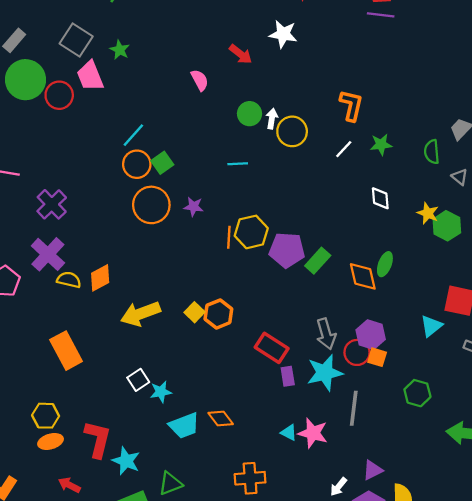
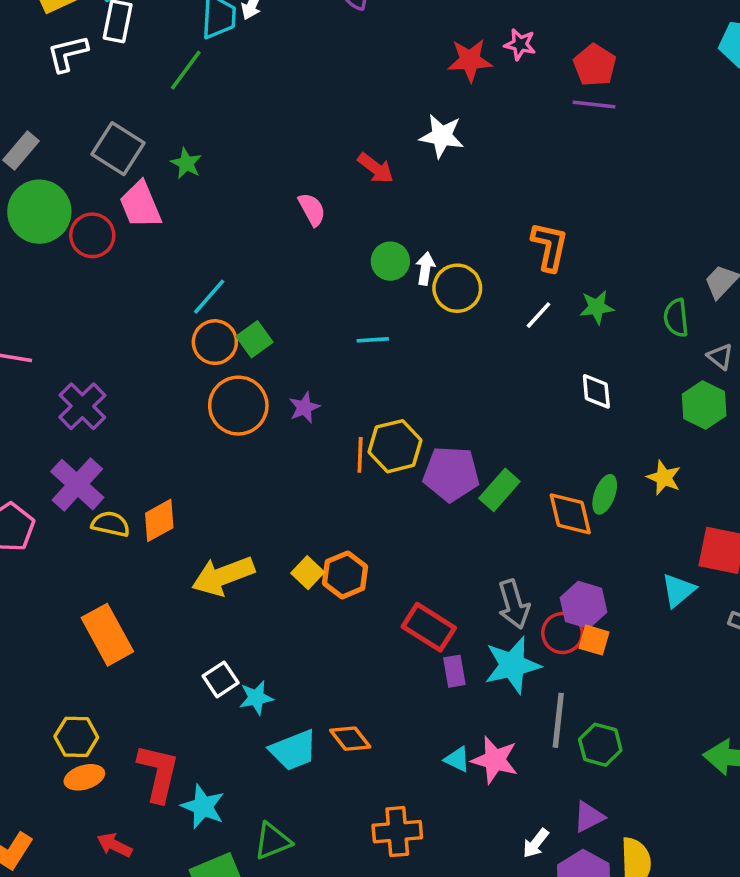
purple star: (194, 207) -> (304, 407), turned -30
yellow star: (428, 213) -> (664, 478), moved
green hexagon: (447, 226) -> (704, 405), moved
green hexagon: (417, 393) -> (600, 745), moved

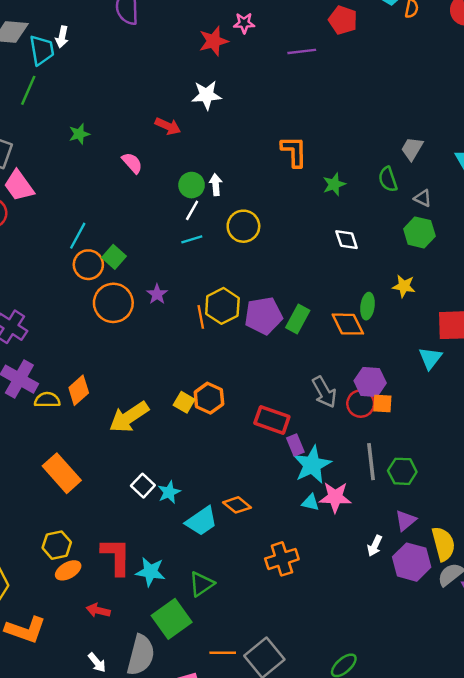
red pentagon: (595, 65) -> (343, 20), moved
green star: (186, 163) -> (79, 134), moved, turned -30
yellow circle: (457, 288) -> (243, 226), moved
white line: (538, 315) -> (192, 210), moved
cyan star: (512, 665) -> (312, 465), moved

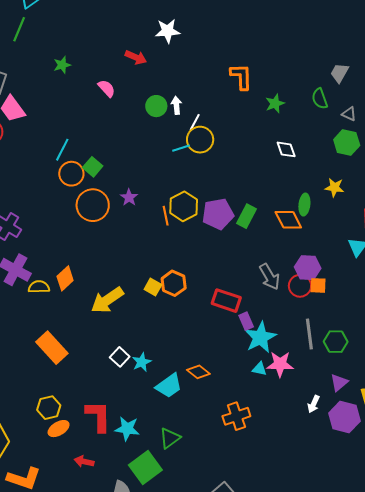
white line: (192, 210) -> (195, 122), moved
cyan line: (192, 239) -> (181, 148), moved

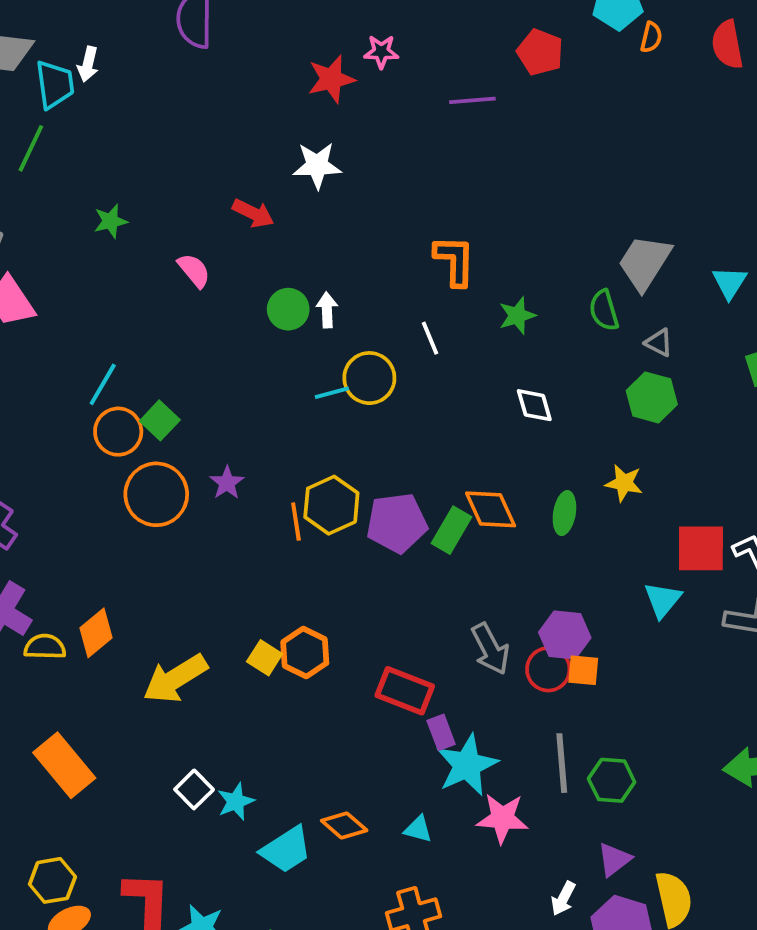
gray trapezoid: (340, 73) -> (645, 262), size x1.5
white line: (195, 122) -> (430, 338), moved, turned -54
orange diamond: (288, 220) -> (491, 509), moved
cyan triangle: (259, 369) -> (418, 829), moved

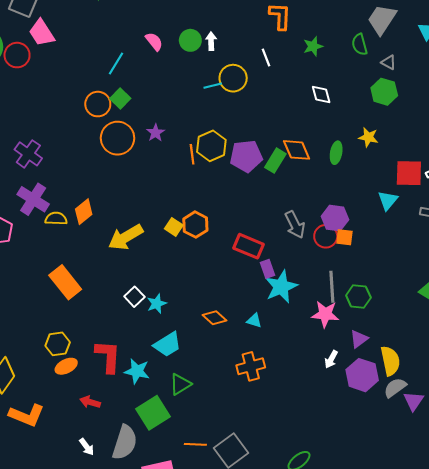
pink semicircle: (194, 270) -> (154, 42), moved
cyan line: (103, 384) -> (116, 64), moved
pink star: (502, 818) -> (325, 314), moved
cyan trapezoid: (286, 850) -> (167, 344), moved

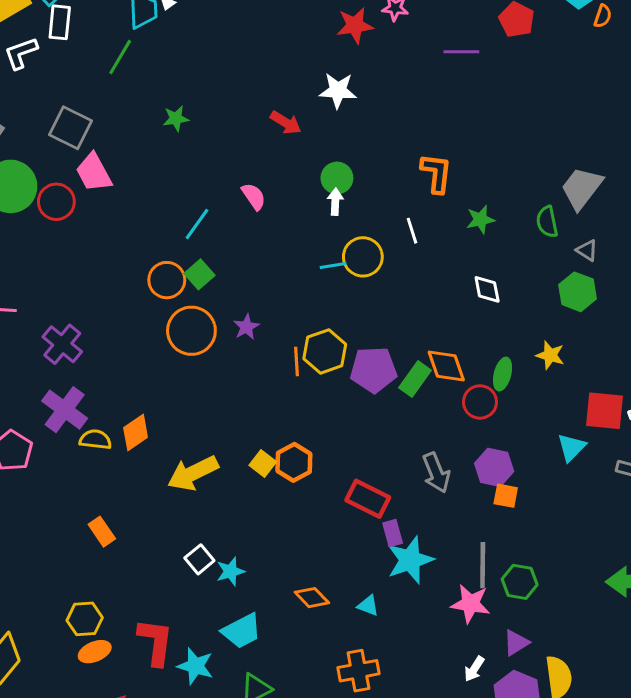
green circle: (190, 40) -> (337, 178), moved
red circle: (326, 236) -> (480, 402), moved
orange rectangle: (65, 282) -> (102, 532), size x0.6

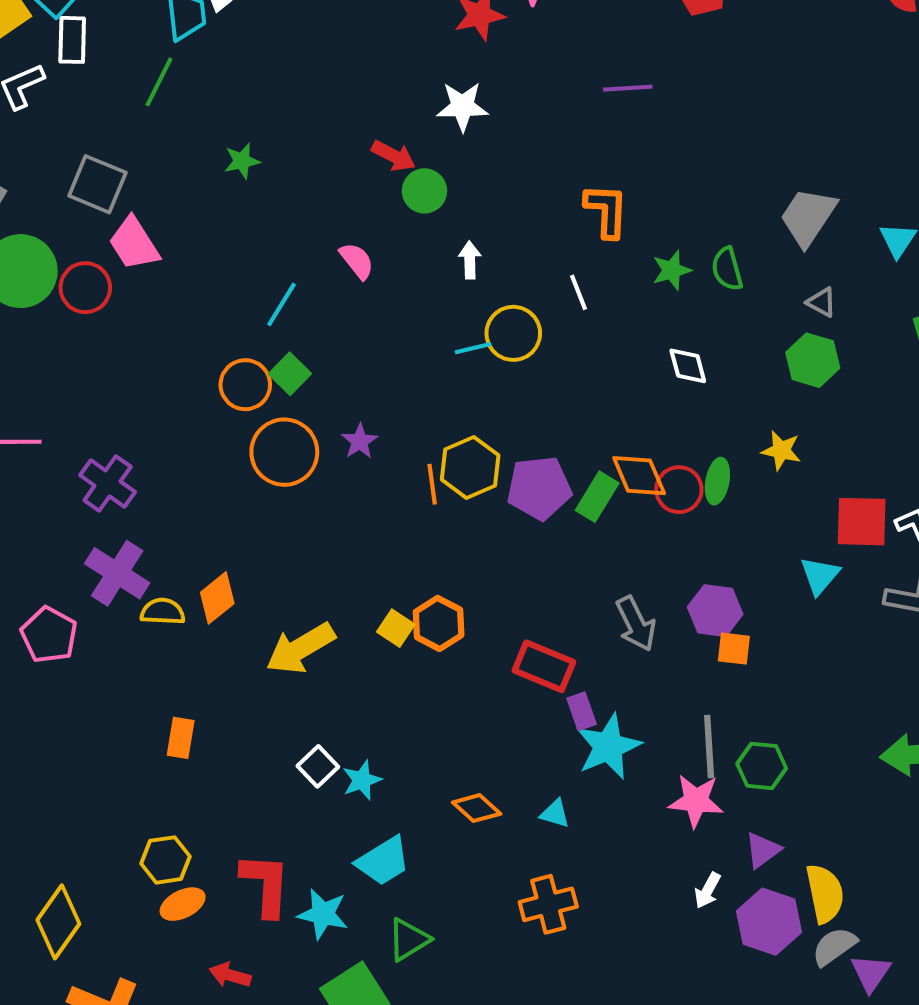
purple line: (461, 52) -> (628, 88), moved
green circle: (337, 178) -> (424, 191), moved
green semicircle: (547, 222) -> (727, 269), moved
red circle: (480, 402) -> (679, 490), moved
orange rectangle: (102, 532) -> (181, 738), turned 48

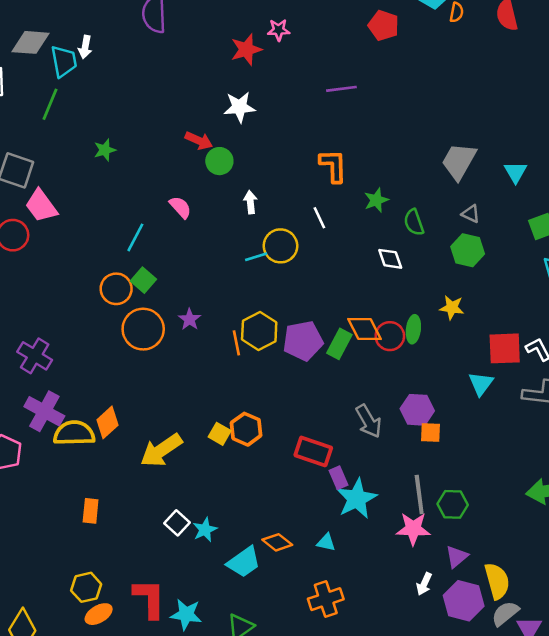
green semicircle: (727, 269) -> (414, 222), moved
yellow semicircle: (163, 612) -> (74, 433), size x1.5
cyan trapezoid: (383, 861) -> (244, 562), moved

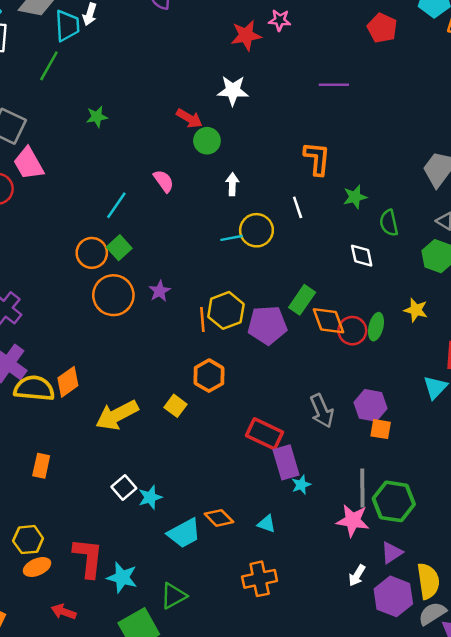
green rectangle: (339, 344) -> (302, 300), moved
orange hexagon: (246, 429) -> (209, 376), moved
purple rectangle: (339, 478) -> (286, 462), size x1.5
cyan star: (357, 499) -> (301, 485), size x0.5
green hexagon: (453, 504) -> (394, 501), size x1.4

